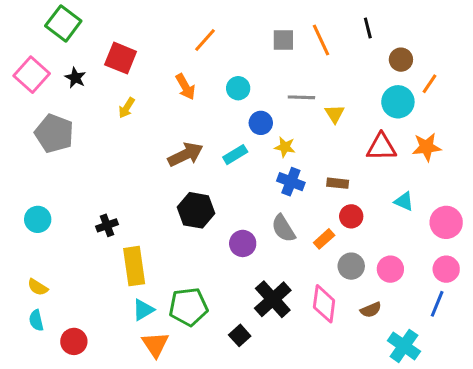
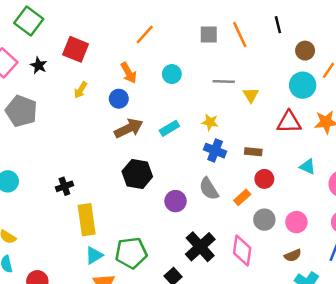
blue circle: (261, 123) -> (119, 99), moved
brown semicircle: (371, 310) -> (293, 255), moved

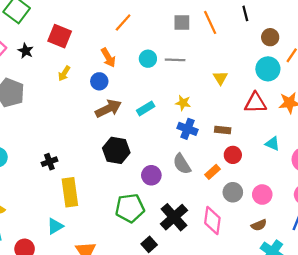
gray line: (224, 81) -> (175, 60), moved
green pentagon: (131, 253) -> (130, 208), moved
cyan triangle: (94, 255) -> (55, 226), moved

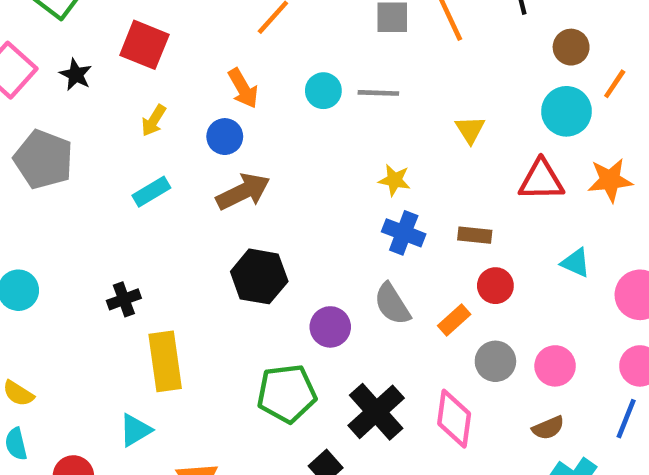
cyan rectangle: (146, 108) -> (151, 192), moved

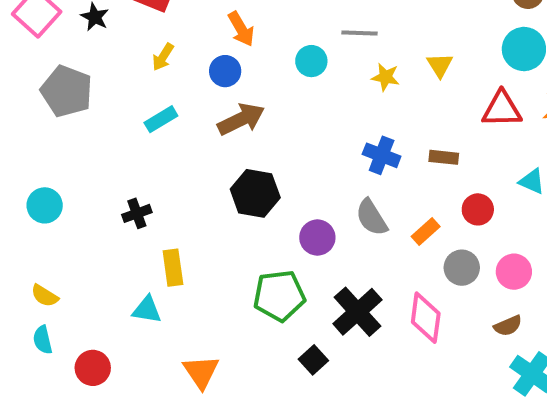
cyan circle: (323, 91) -> (311, 61), moved
yellow star: (394, 180) -> (386, 77), moved
red circle: (495, 286) -> (478, 209), moved
yellow rectangle: (165, 361) -> (173, 268), size x0.7
cyan triangle: (135, 430) -> (147, 310), moved, turned 40

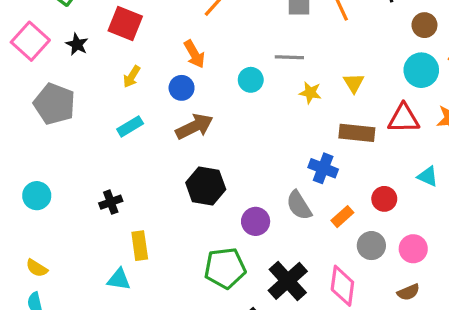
blue cross: (382, 155) -> (323, 168), moved
brown rectangle: (444, 157) -> (357, 133), moved, size x1.5

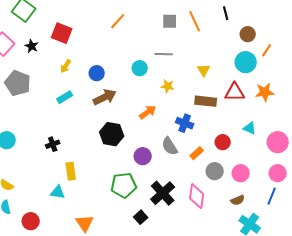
orange arrow: (194, 54) -> (148, 112), moved, turned -96
yellow star: (310, 93) -> (168, 86), moved

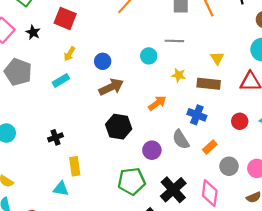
cyan rectangle: (65, 97) -> (61, 81), moved
brown rectangle: (206, 101) -> (209, 84), moved
red circle: (223, 142) -> (240, 121), moved

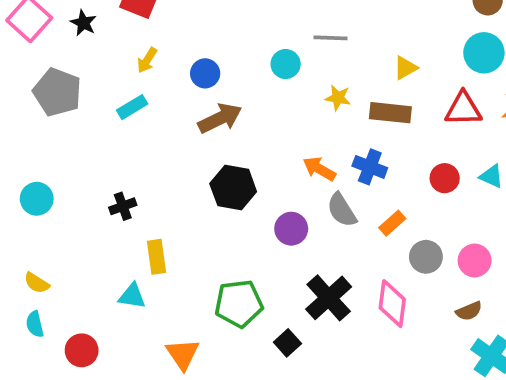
yellow triangle: (217, 58) -> (405, 68), turned 32
orange arrow: (157, 103) -> (319, 169), moved, turned -114
green pentagon: (132, 181) -> (239, 304), moved

